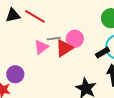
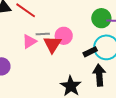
red triangle: (64, 48) -> (52, 44), turned -30

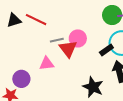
pink triangle: (29, 41) -> (47, 64), moved, turned 35

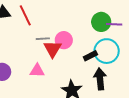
red line: (36, 20) -> (25, 15), turned 30
pink triangle: (47, 64) -> (37, 71), moved

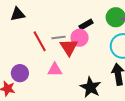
red line: (25, 15) -> (40, 41), moved
black rectangle: (90, 56) -> (86, 24), moved

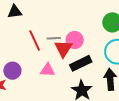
black rectangle: (86, 24) -> (81, 63), moved, size x1.5

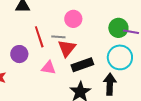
pink circle: (75, 40) -> (73, 19), moved
purple circle: (12, 71) -> (19, 54), moved

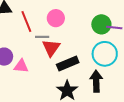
red line: (39, 37) -> (26, 21), moved
pink triangle: (49, 68) -> (21, 66), moved

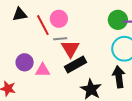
pink circle: (56, 18) -> (59, 19), moved
black rectangle: (68, 63) -> (76, 65), moved

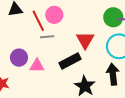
gray line: (60, 39) -> (47, 37), moved
red triangle: (70, 49) -> (85, 40), moved

